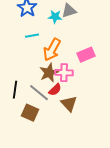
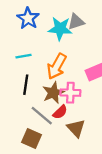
cyan star: (55, 17) -> (60, 29), size x1.5
cyan line: (32, 36) -> (23, 56), moved
black line: (15, 90) -> (26, 85), moved

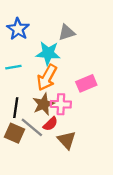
cyan star: (60, 29) -> (48, 53), moved
black line: (26, 85) -> (16, 108), moved
brown square: (32, 138) -> (15, 133), moved

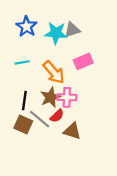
cyan star: (48, 53) -> (56, 33), moved
orange arrow: (47, 78) -> (54, 72), turned -70
pink rectangle: (86, 83) -> (83, 61), moved
brown triangle: (67, 140) -> (72, 131), turned -30

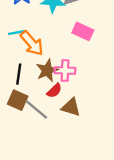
pink rectangle: (83, 61) -> (83, 31), turned 48
orange arrow: (54, 72) -> (32, 43), moved
gray line: (40, 119) -> (37, 110), moved

